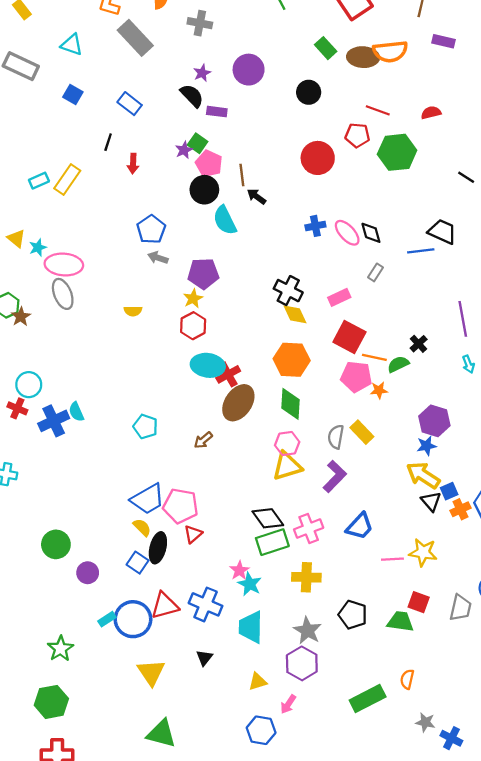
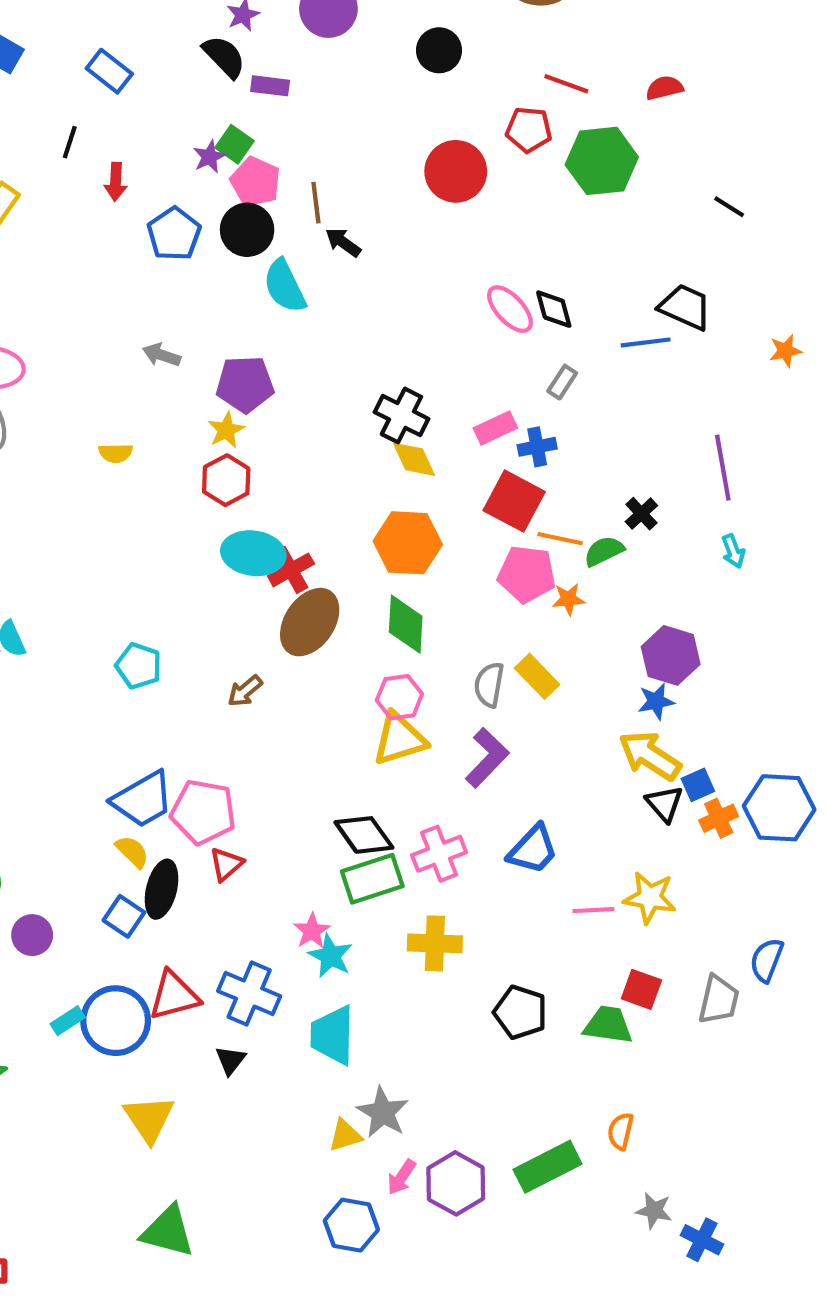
blue cross: (315, 226) -> (537, 447), moved
blue pentagon: (151, 229) -> (174, 234), moved
gray star: (307, 631) -> (383, 1112), moved
black triangle: (204, 658) -> (230, 1060), moved
purple hexagon: (302, 663) -> (456, 1183), moved

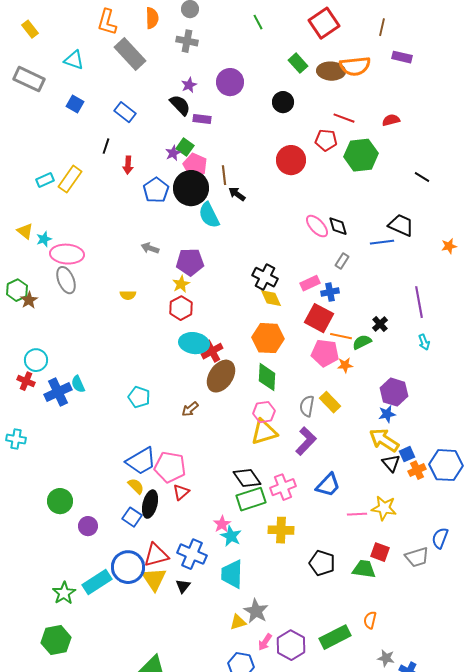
black circle: (247, 230) -> (191, 188), size x1.4
gray trapezoid: (719, 1000) -> (417, 557), turned 60
cyan rectangle: (68, 1021) -> (97, 582), moved, size x1.8
yellow triangle: (149, 1119) -> (154, 579), moved

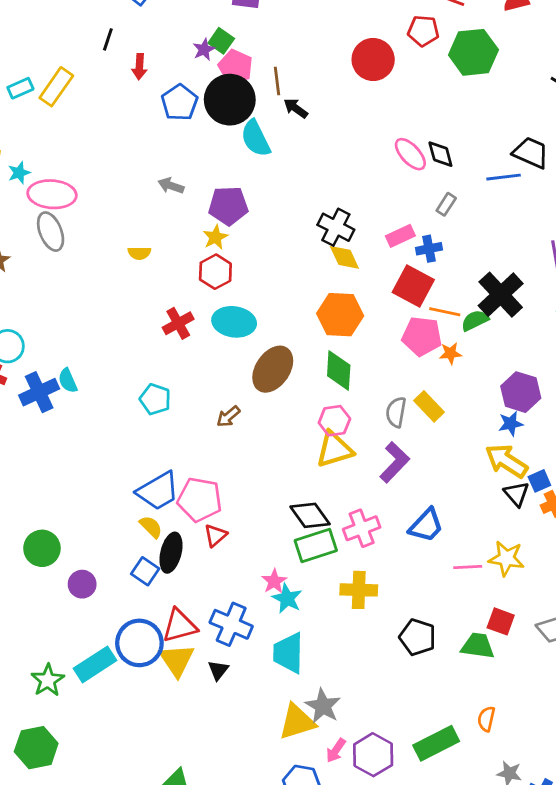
black cross: (380, 324) -> (501, 295), size x2.0
red cross: (212, 351) -> (178, 323), moved
yellow triangle: (238, 622) -> (297, 722), size x1.6

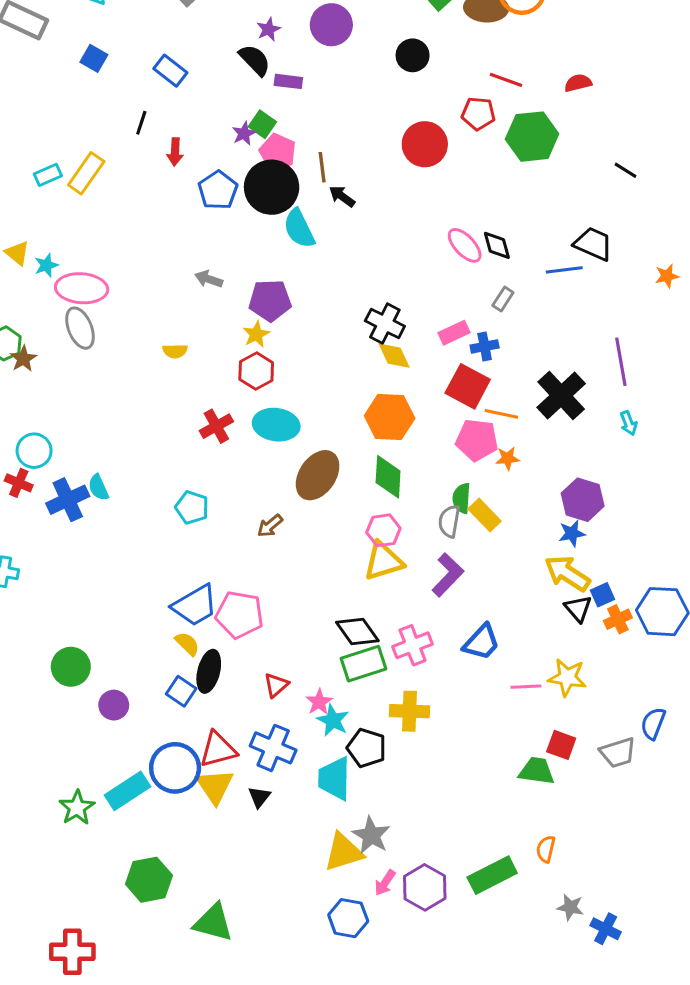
green semicircle: (475, 320) -> (462, 498), moved, turned -60
red triangle: (215, 535) -> (276, 685), moved
black pentagon: (418, 637) -> (367, 748), moved
green hexagon: (36, 748) -> (149, 880), moved

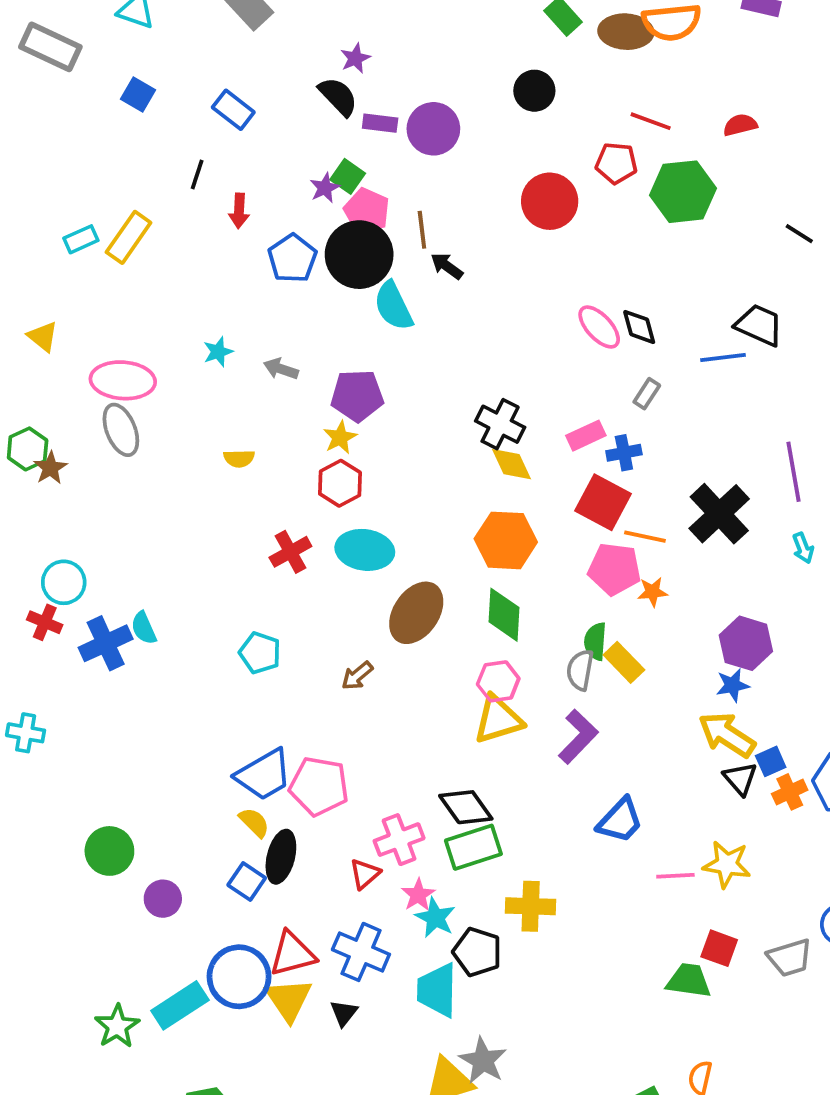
purple circle: (331, 25) -> (433, 129), moved
cyan star: (46, 265) -> (218, 352), moved
pink cross: (413, 645) -> (399, 840), moved

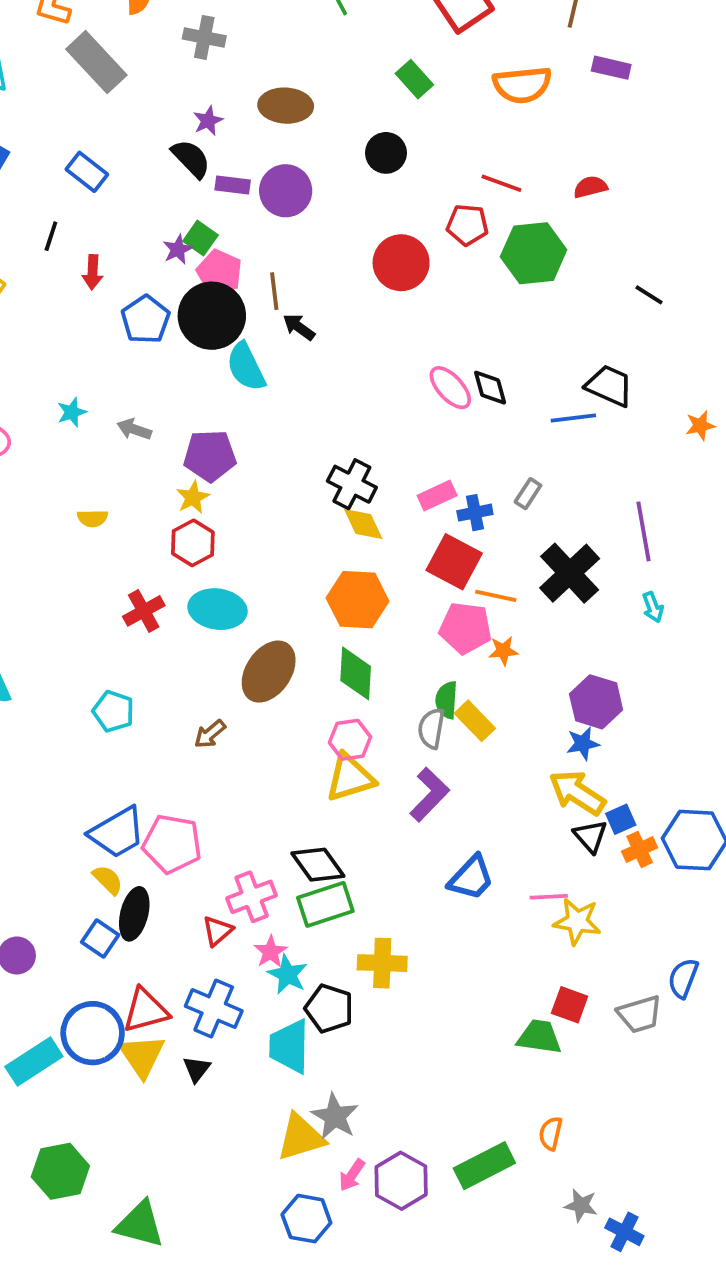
brown ellipse: (626, 32) -> (286, 106), moved
gray rectangle: (647, 394) -> (528, 494), moved
pink line: (675, 876) -> (549, 897), moved

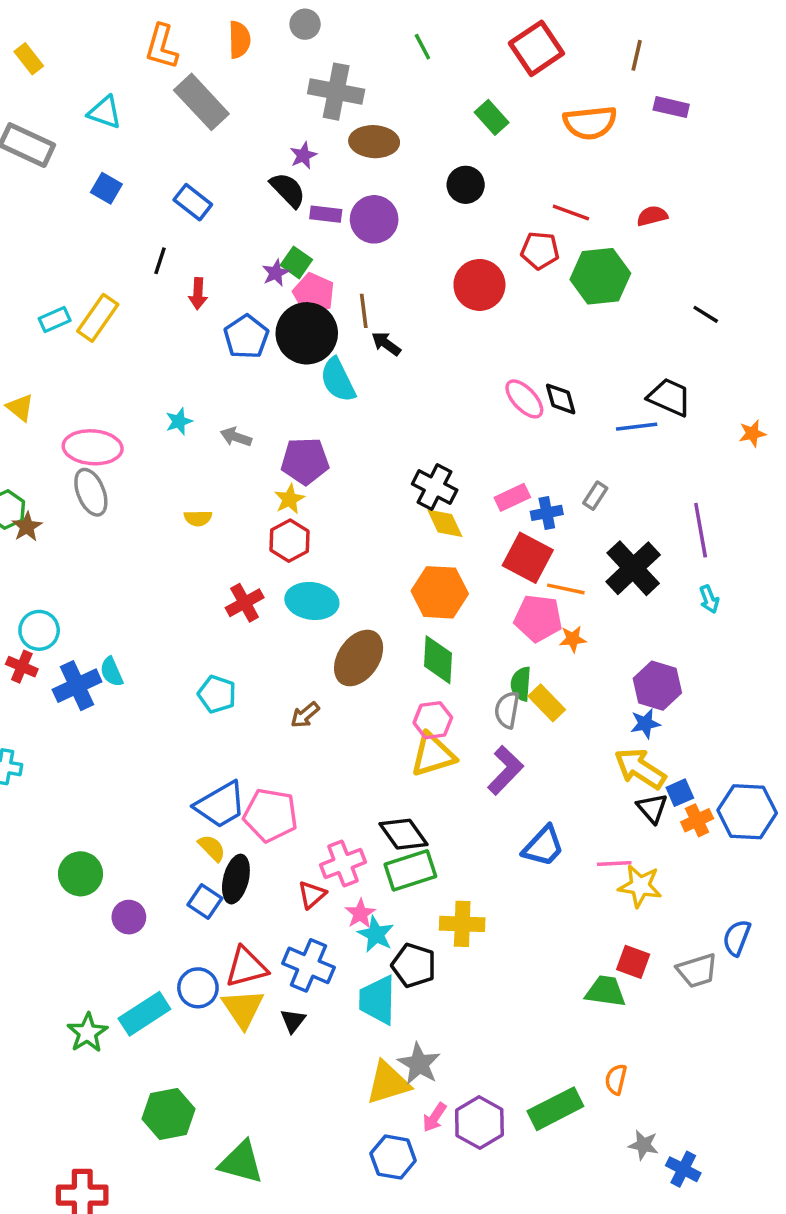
gray cross: (204, 37) -> (336, 92), moved, size x1.4
blue circle: (93, 1033) -> (198, 988), size x0.7

